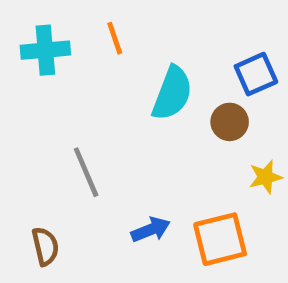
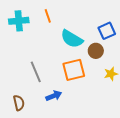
cyan semicircle: (172, 93) -> (72, 39), turned 100
blue arrow: (151, 230) -> (54, 96), moved
orange square: (220, 239) -> (74, 70), moved

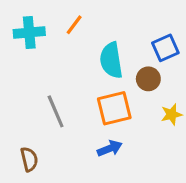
orange line: (48, 16) -> (74, 25), turned 56
cyan semicircle: (72, 39) -> (111, 60), turned 50
blue arrow: (54, 96) -> (110, 148), moved

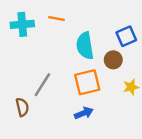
orange line: (74, 25) -> (57, 18), turned 63
gray line: (56, 111) -> (42, 85), turned 55
brown semicircle: (29, 159) -> (22, 107), moved

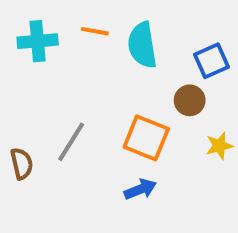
cyan semicircle: (85, 46) -> (142, 45), moved
orange square: (87, 82) -> (146, 138), turned 36
brown semicircle: (22, 107) -> (22, 164), moved

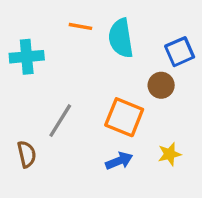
cyan cross: (38, 41) -> (27, 57), moved
yellow star: (219, 146) -> (170, 154), moved
brown semicircle: (22, 164) -> (27, 154), moved

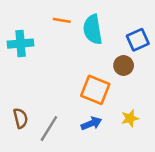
gray line: (60, 121) -> (49, 129), moved

